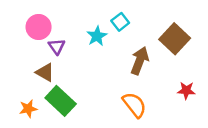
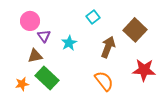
cyan star: (97, 36) -> (69, 43), moved
brown triangle: (45, 72) -> (35, 56), turned -42
red star: (186, 91) -> (144, 70), size x1.6

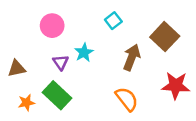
pink circle: (30, 21) -> (52, 26), moved
purple triangle: (44, 36) -> (61, 62), moved
brown triangle: (35, 56) -> (17, 68), moved

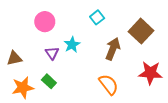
green rectangle: (57, 95) -> (49, 81), size x0.6
orange star: (26, 103) -> (23, 88), size x1.5

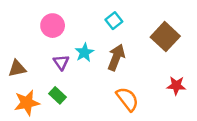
brown arrow: (113, 49) -> (116, 57), moved
red star: (150, 73) -> (176, 86), size x0.7

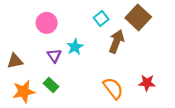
brown square: (165, 37) -> (138, 17), moved
brown arrow: (116, 57) -> (116, 41), moved
red star: (176, 86) -> (147, 83), moved

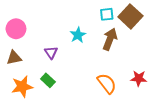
cyan square: (101, 19) -> (107, 14), moved, turned 32
pink circle: (47, 23) -> (16, 29), moved
cyan star: (75, 47) -> (78, 35), moved

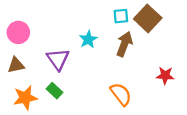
purple triangle: (51, 53) -> (58, 59), size x1.5
red star: (139, 78) -> (165, 76), moved

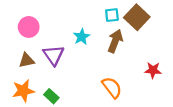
pink circle: (18, 32) -> (29, 27), moved
brown triangle: (16, 65) -> (27, 60), moved
green rectangle: (54, 91) -> (51, 96), moved

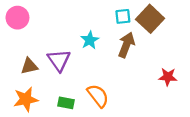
pink circle: (29, 27) -> (17, 18), moved
orange semicircle: (112, 88) -> (98, 96), moved
green rectangle: (51, 96) -> (66, 103), moved, turned -32

